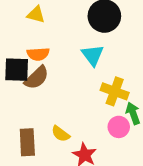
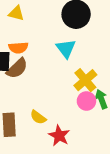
yellow cross: (115, 91) -> (85, 80), turned 30
pink circle: (119, 127) -> (86, 101), moved

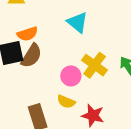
yellow cross: (85, 80) -> (95, 65), moved
pink circle: (86, 101) -> (71, 76), moved

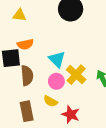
cyan triangle: (77, 22) -> (57, 59), moved
brown semicircle: (31, 56) -> (27, 76), moved, turned -42

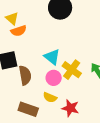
yellow triangle: (19, 15) -> (12, 18), turned 40
orange semicircle: (25, 44) -> (19, 31), moved
brown rectangle: (27, 111) -> (28, 109), turned -54

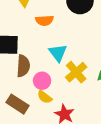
orange semicircle: (19, 31) -> (45, 20), moved
pink circle: (54, 78) -> (42, 81), moved

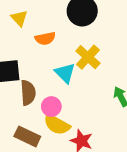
yellow cross: (76, 72) -> (88, 57), moved
yellow semicircle: (45, 97) -> (57, 124), size x1.5

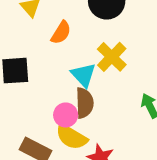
orange semicircle: (45, 38) -> (61, 33), turned -48
brown semicircle: (28, 93) -> (84, 103), moved

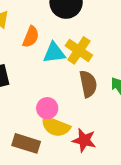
cyan triangle: (83, 75) -> (54, 53), moved, turned -45
brown semicircle: (84, 103) -> (88, 84), moved

